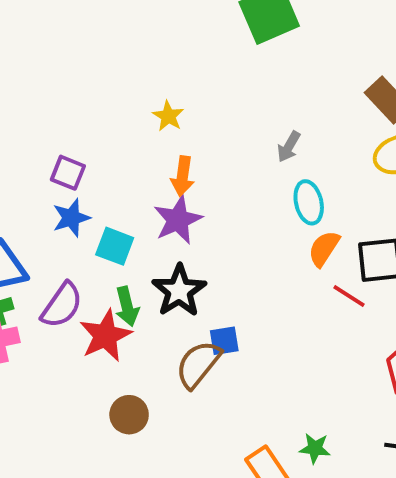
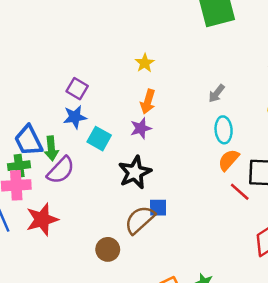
purple star: (178, 220) -> (141, 128), size x0.7
green arrow: (127, 306) -> (51, 148), moved
red star: (106, 336) -> (42, 220), moved
brown circle: (129, 415) -> (108, 249), moved

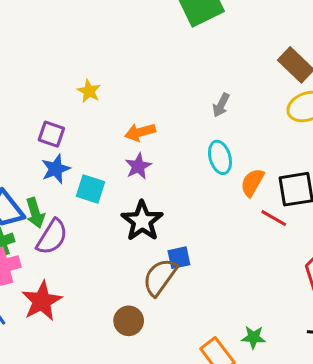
yellow star: (145, 63) -> (89, 91), moved
orange arrow: (148, 102) -> (140, 132), turned 70
cyan ellipse: (224, 130) -> (220, 157), moved

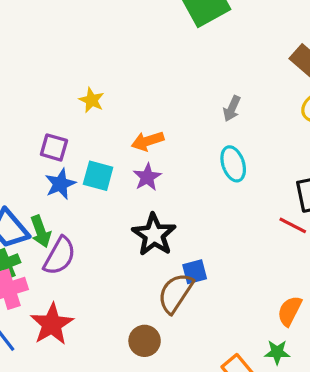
orange semicircle: (252, 182) -> (290, 311), moved
cyan square: (91, 189) -> (98, 176), moved

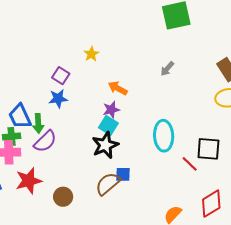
gray arrow: (232, 109) -> (167, 69), moved
orange arrow: (148, 141) -> (118, 88), turned 30
cyan ellipse: (233, 164) -> (164, 136), moved, size x1.4
cyan square: (98, 176) -> (108, 125), moved
brown circle: (145, 341) -> (63, 197), moved

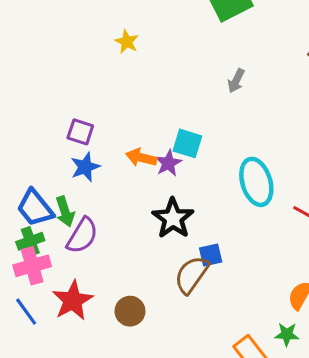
yellow star: (91, 54) -> (127, 42), moved
orange arrow: (118, 88) -> (141, 158), moved
cyan square: (108, 125) -> (187, 143), moved

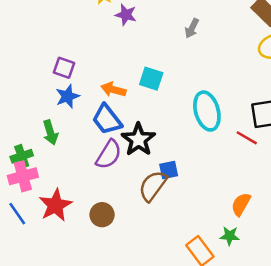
purple star: (168, 163) -> (126, 15), moved, turned -30
blue trapezoid: (35, 208) -> (107, 119), moved
purple semicircle: (82, 236) -> (109, 155), moved

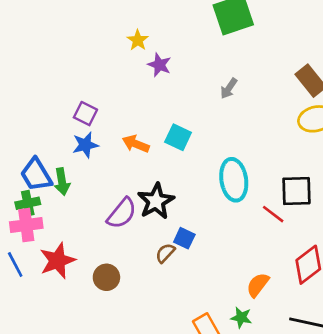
blue trapezoid: (107, 119) -> (36, 175), moved
blue square: (169, 170) -> (184, 238), turned 30
brown semicircle: (153, 186) -> (165, 253), size x0.6

